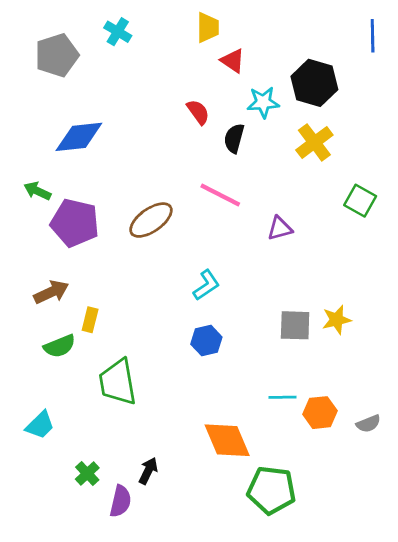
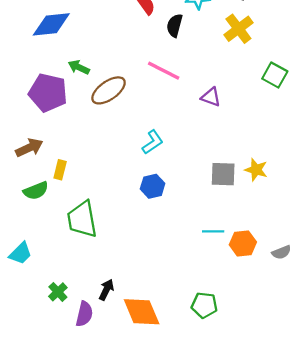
green arrow: (37, 191) -> (79, 67), moved
purple triangle: (280, 228) -> (211, 97), turned 35
yellow star: (337, 320) -> (256, 170), turned 30
orange diamond: (227, 440) -> (142, 312), moved
green pentagon: (271, 490) -> (204, 305), size x0.7

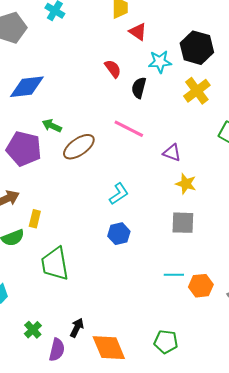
yellow star: (256, 170) -> (186, 184), moved

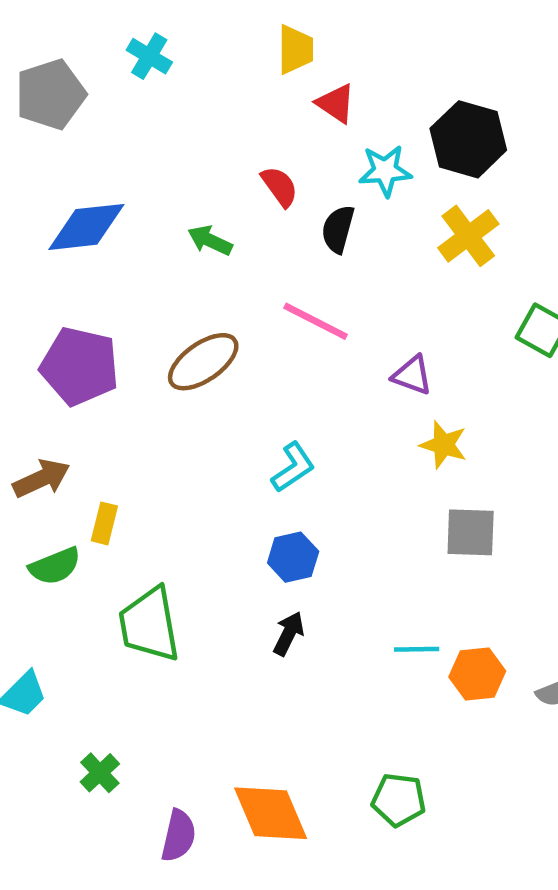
green arrow: (52, 126) -> (210, 240), moved
gray square: (183, 223) -> (471, 532), moved
black arrow: (77, 328) -> (289, 634), moved
purple semicircle: (57, 350) -> (178, 836), moved

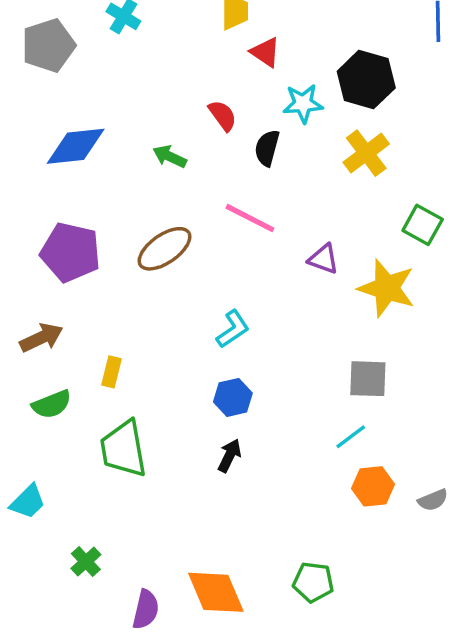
yellow star: (444, 445) -> (387, 288), moved, size x1.6
yellow rectangle: (104, 523) -> (112, 372), moved
cyan line: (417, 649) -> (351, 437), moved, turned -36

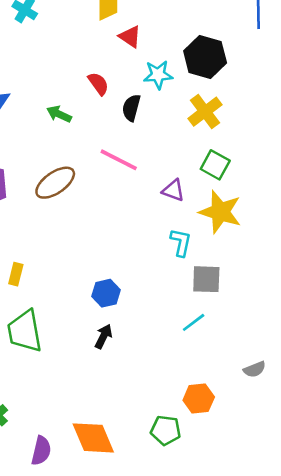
green square: (423, 225) -> (215, 165), moved
cyan L-shape: (233, 329) -> (181, 242), moved, turned -44
orange hexagon: (373, 486) -> (199, 399), moved

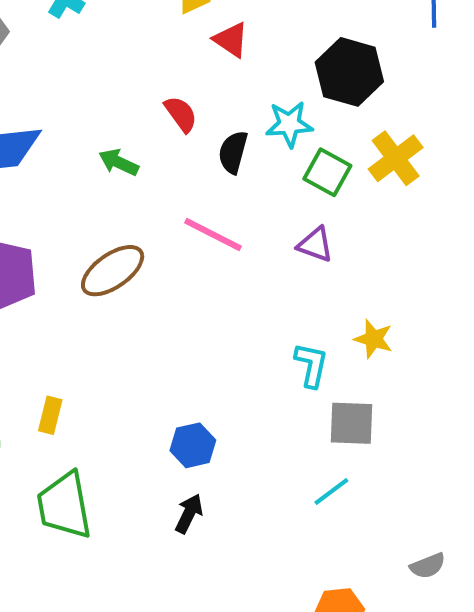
cyan star: (158, 75) -> (289, 124), moved
yellow cross: (205, 112) -> (396, 158), moved
green square: (215, 165) -> (327, 172), moved
purple triangle: (173, 190) -> (315, 245), moved
yellow star: (220, 212) -> (374, 339), moved, size x0.6

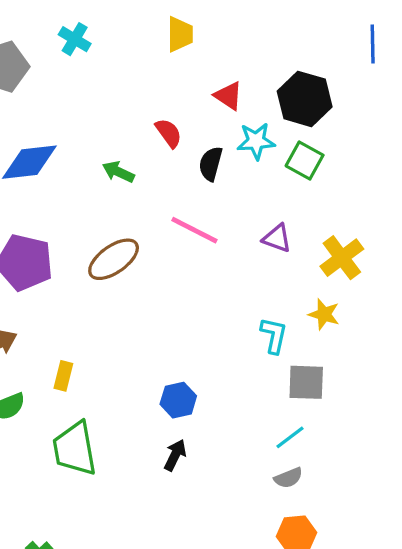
red triangle: (231, 40) -> (228, 96), moved
yellow cross: (396, 158) -> (342, 258), moved
green square: (327, 172) -> (305, 161), moved
gray semicircle: (428, 566) -> (288, 478), moved

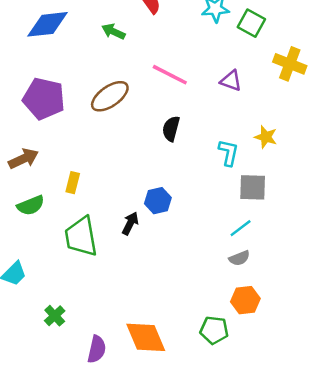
black semicircle: (211, 164) -> (171, 129), moved
yellow cross: (342, 258) -> (290, 64), moved, turned -32
black arrow: (175, 455) -> (130, 223), moved

